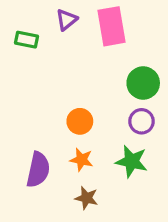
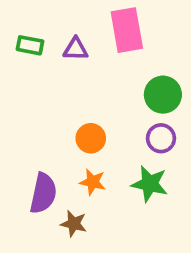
purple triangle: (66, 20) -> (76, 49), moved, turned 40
brown star: (87, 198) -> (74, 224), moved

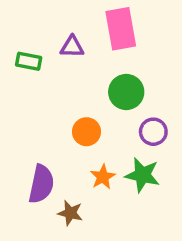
green rectangle: (30, 45) -> (29, 61), moved
green circle: (163, 95) -> (126, 92), moved
orange star: (93, 182) -> (103, 177), moved, turned 30

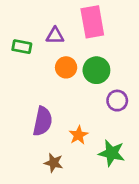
orange circle: (86, 132) -> (66, 67), moved
green star: (142, 175) -> (112, 153), moved
purple semicircle: (41, 184) -> (43, 121), moved

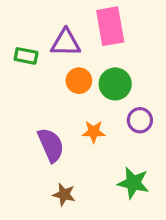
purple triangle: (55, 36) -> (66, 43), size x1.4
purple semicircle: (43, 121) -> (51, 145), turned -36
orange star: (78, 135) -> (94, 132), moved, turned 30

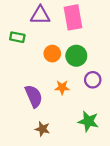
purple triangle: (66, 43) -> (40, 15), moved

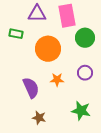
orange circle: (52, 54) -> (48, 49), size x1.6
green circle: (76, 56) -> (85, 38), moved

